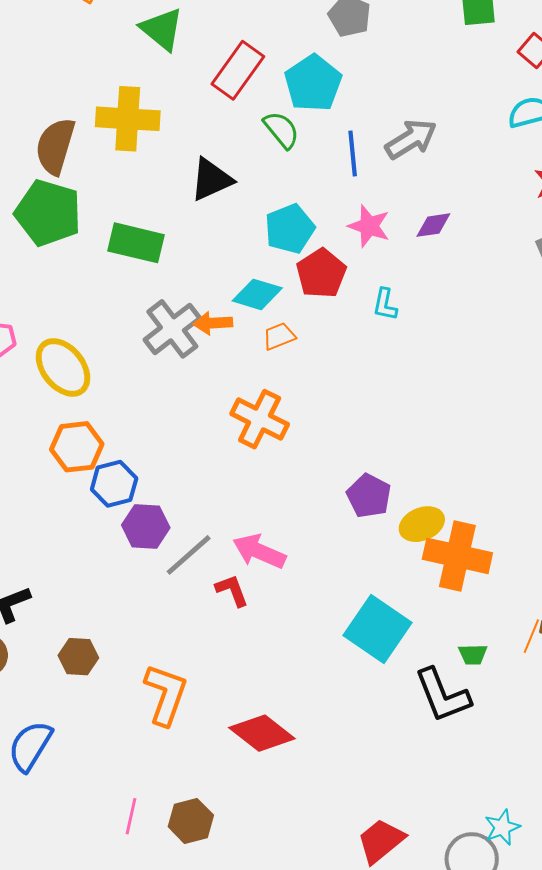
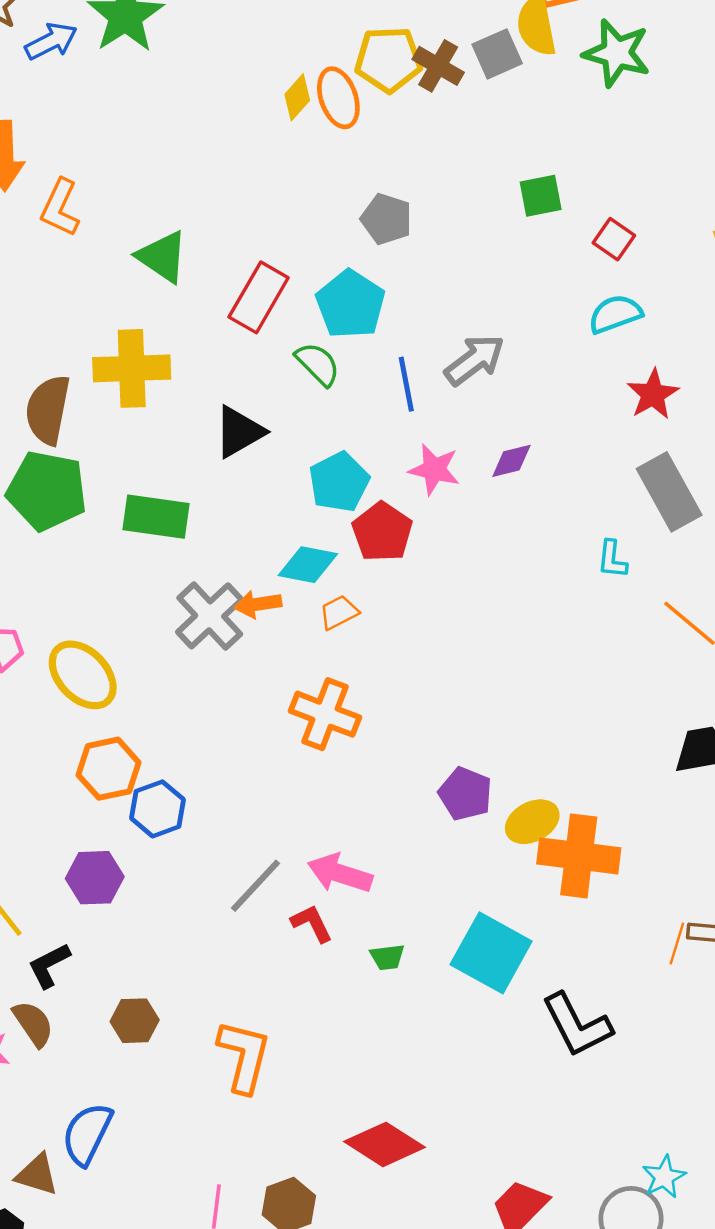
cyan L-shape: (385, 305) -> (612, 559), moved
purple hexagon: (146, 526) -> (95, 878), moved
green trapezoid: (473, 654) -> (387, 957), moved
red diamond: (262, 733) -> (384, 1144), moved

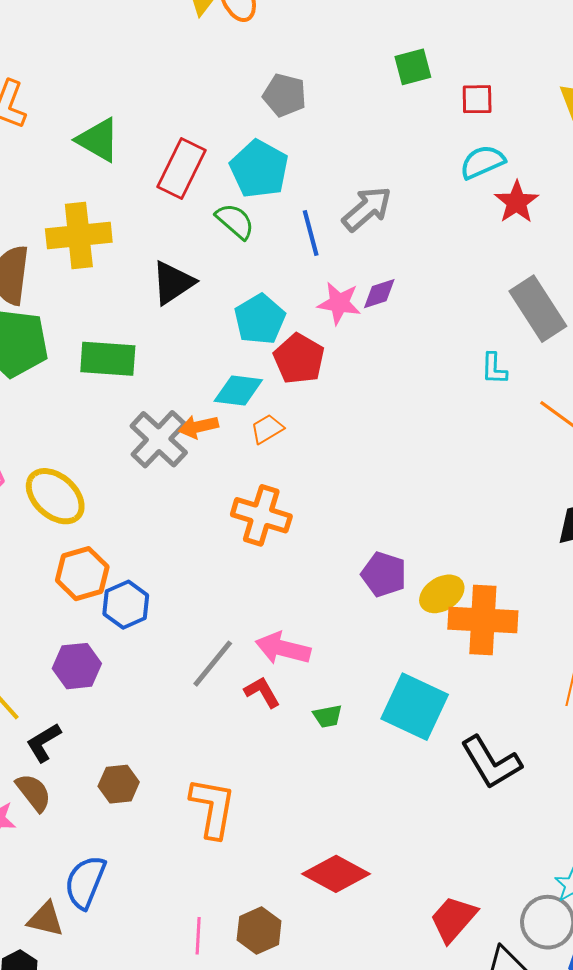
red square: (614, 239) -> (477, 99), turned -32
red star: (653, 394) -> (517, 202), moved
purple diamond: (511, 461) -> (379, 294), moved

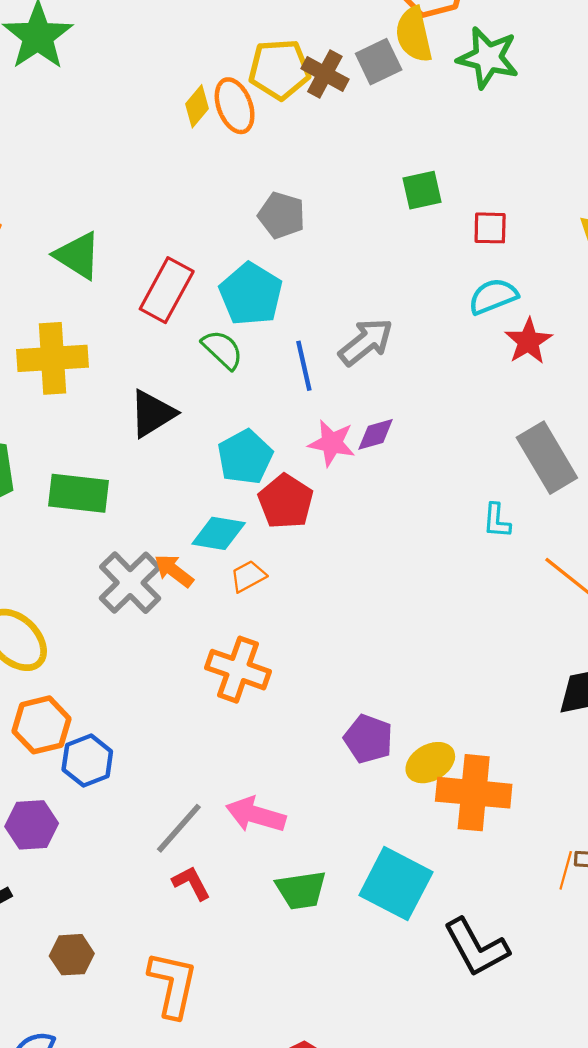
orange arrow: (198, 427) -> (174, 571), turned 48
red L-shape: (262, 692) -> (191, 883), moved
green trapezoid: (328, 716) -> (301, 890), size x1.6

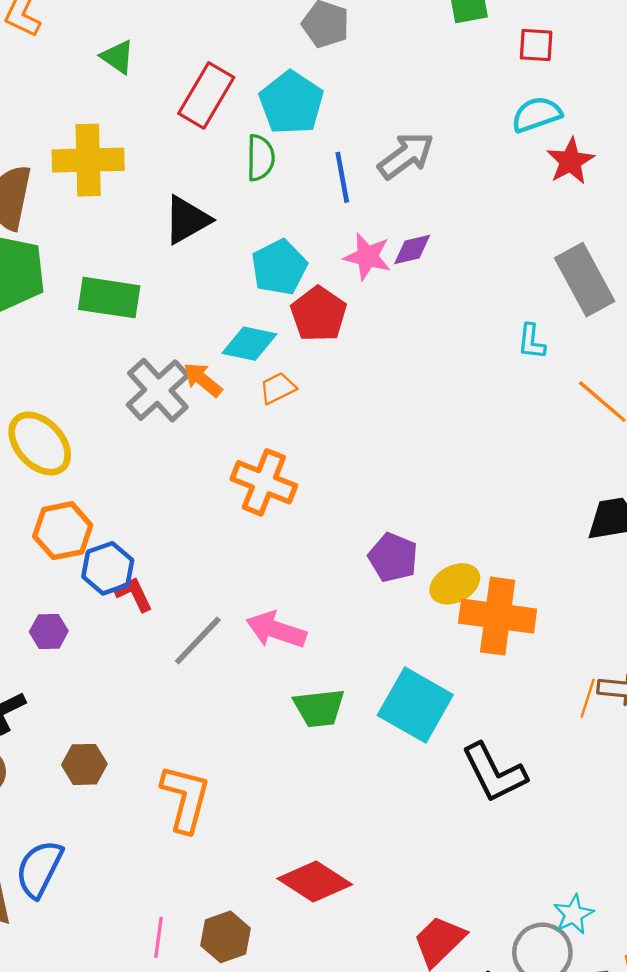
green triangle: (78, 255) -> (118, 57), size x0.7
green semicircle: (222, 350) -> (260, 158), turned 45
purple hexagon: (32, 825) -> (49, 631), size x0.7
red L-shape: (191, 883) -> (134, 594), moved

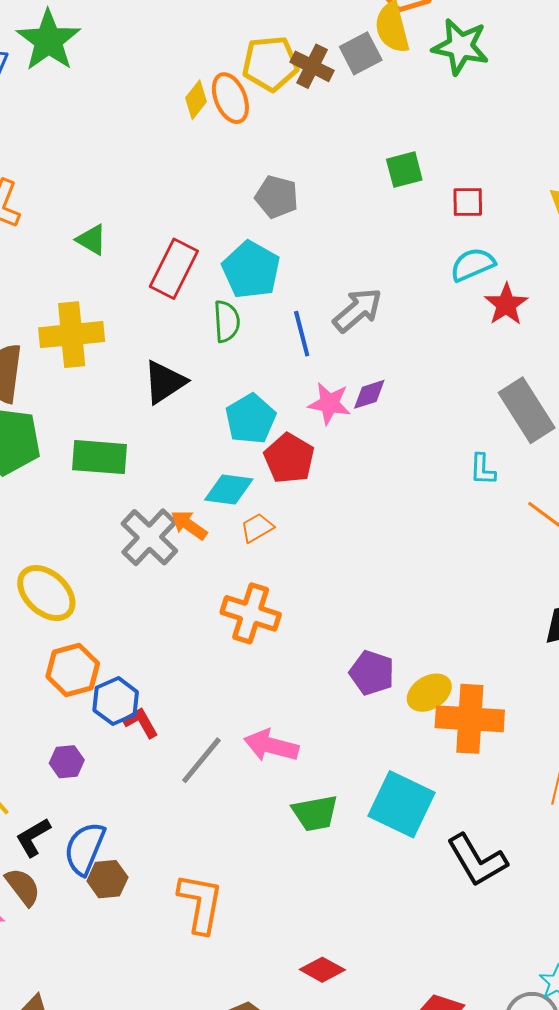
blue semicircle: (39, 869) -> (85, 848), moved
red diamond: (315, 881) -> (322, 970), size x0.7

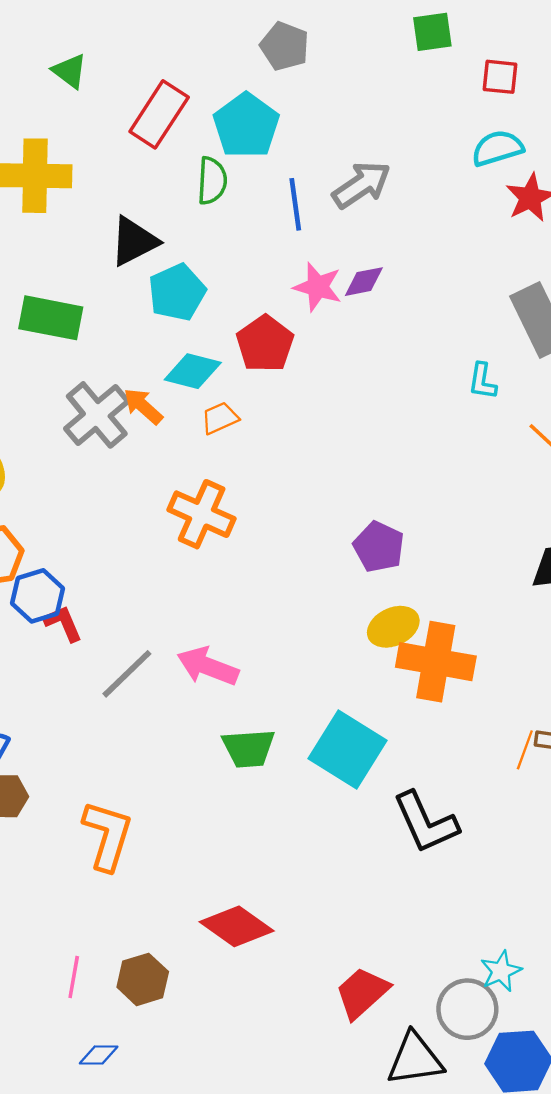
cyan pentagon: (251, 419) -> (177, 292), moved
purple pentagon: (372, 673) -> (379, 547), moved
red diamond: (322, 970) -> (237, 926), size x1.4

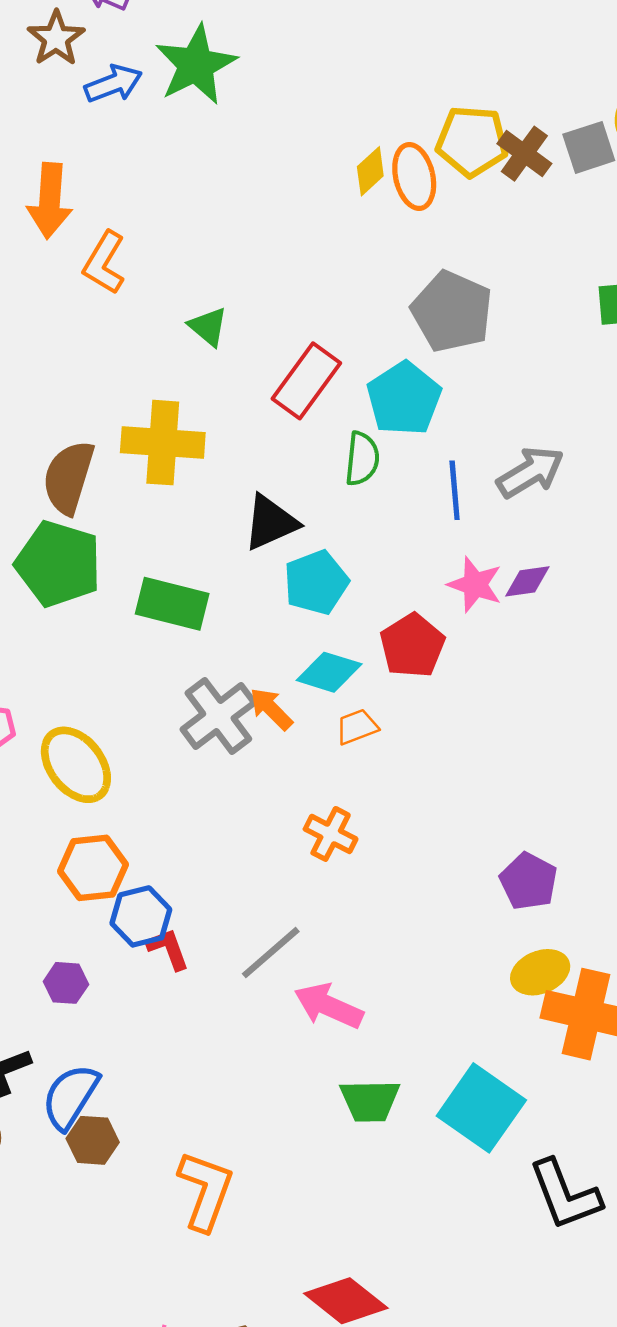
gray pentagon: (285, 46) -> (452, 311), size x1.5
orange cross: (202, 514) -> (331, 834), size x0.7
gray line: (127, 674) -> (271, 953), moved

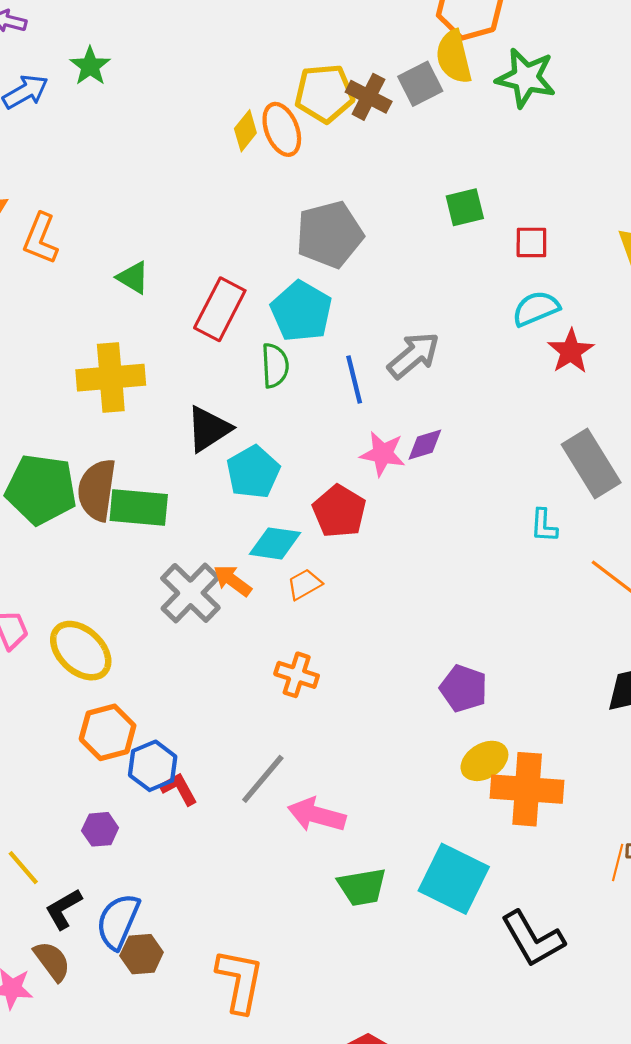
green star: (196, 65) -> (90, 66), size x0.6
gray pentagon: (452, 311) -> (329, 234), turned -30
brown semicircle: (69, 477) -> (97, 490), moved

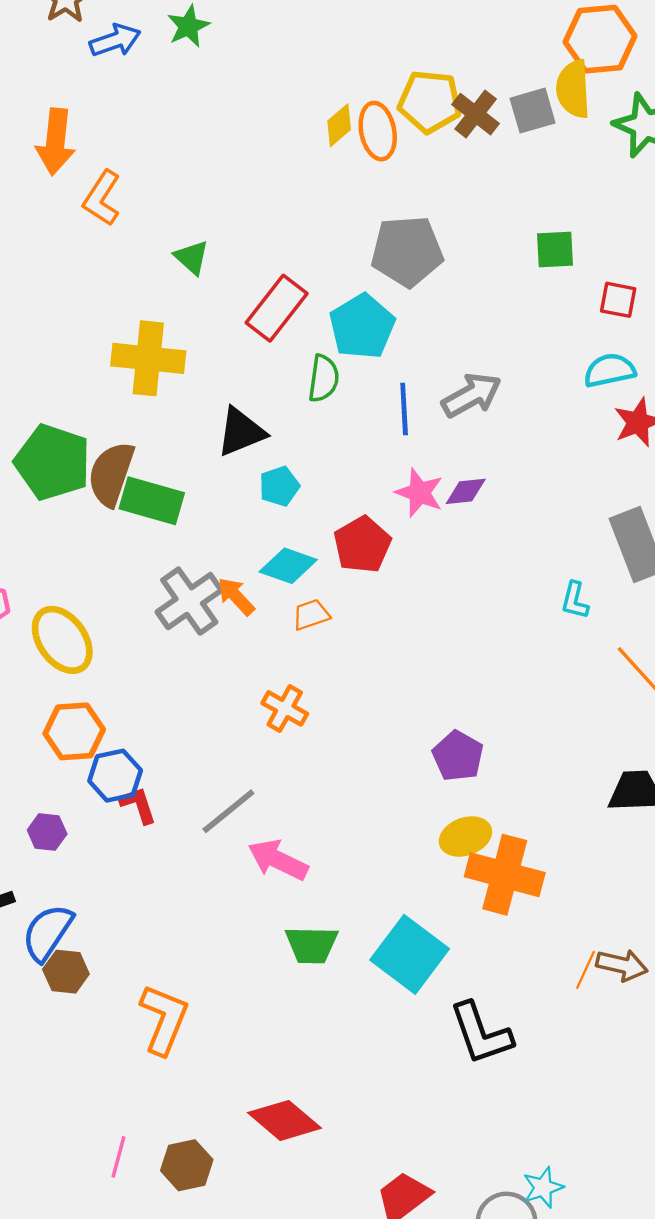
cyan pentagon: (253, 472) -> (279, 486), size x0.7

